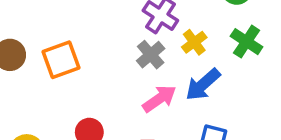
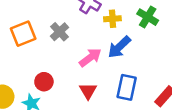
yellow cross: (194, 42) -> (112, 19), turned 35
gray cross: (151, 55) -> (59, 32), moved

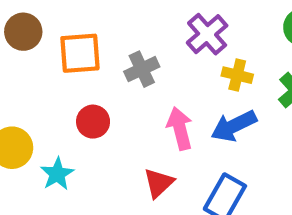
pink arrow: (90, 58) -> (180, 128), turned -85
red circle: (44, 82) -> (93, 122), moved

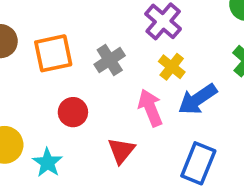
yellow cross: (237, 75) -> (172, 67), moved, turned 32
red triangle: (159, 183) -> (121, 151), moved

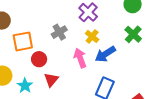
orange square: (53, 53) -> (23, 41), moved
red triangle: (121, 151) -> (51, 80), moved

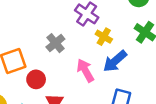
yellow cross: (92, 36) -> (104, 37), moved

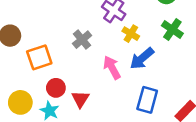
red circle: (36, 79) -> (56, 88), moved

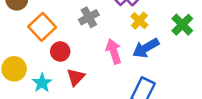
orange square: (39, 57) -> (42, 27), turned -35
red circle: (56, 88) -> (60, 51), moved

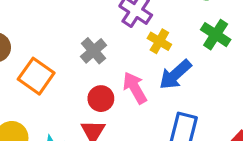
red circle: (60, 51) -> (101, 99), moved

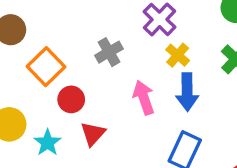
blue arrow: (175, 75) -> (187, 92), turned -60
red circle: (101, 99) -> (71, 99), moved

